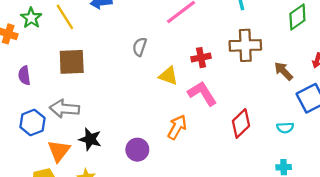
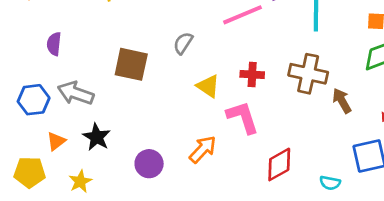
brown square: (72, 62) -> (131, 64), moved
brown arrow: (283, 71) -> (342, 101), moved
purple semicircle: (24, 76) -> (54, 44), moved
orange triangle: (59, 151) -> (56, 141), size x0.7

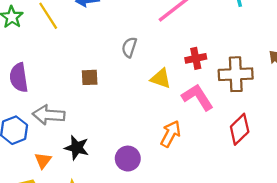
purple semicircle: (54, 44) -> (19, 78), size x1.4
brown square: (131, 64) -> (90, 77), size x0.6
brown cross: (308, 74) -> (236, 74), moved

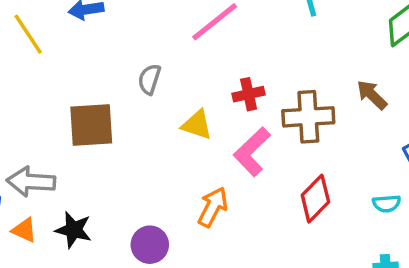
brown square: (90, 77) -> (91, 125), size x1.8
pink L-shape: (197, 97) -> (252, 152), turned -100
orange triangle: (43, 161) -> (24, 230), moved, turned -42

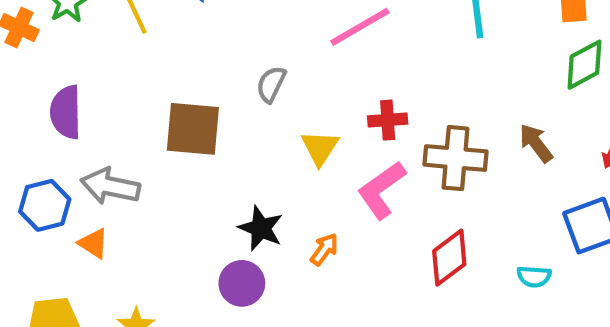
yellow triangle: (197, 125) -> (320, 148), turned 36
orange arrow: (213, 207) -> (324, 249), size x0.7
black star: (74, 230) -> (261, 228), moved

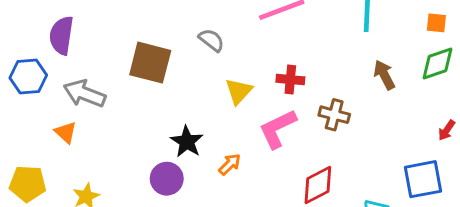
gray semicircle: (271, 84) -> (211, 40), turned 92
brown arrow: (536, 143) -> (384, 75), moved
brown cross: (455, 158) -> (334, 115), size x0.7
blue hexagon: (45, 205) -> (28, 77), moved

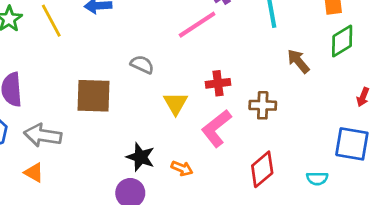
orange arrow: (230, 164) -> (182, 168), turned 80
blue square: (423, 179) -> (352, 144), turned 33

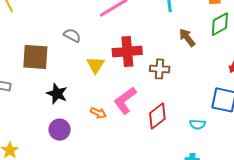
red cross: (218, 83) -> (127, 51), size x1.6
pink L-shape: (216, 128) -> (125, 101), moved
black star: (141, 157) -> (57, 94), moved

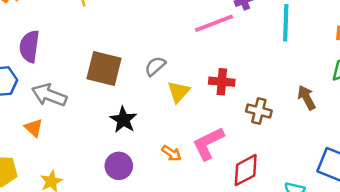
gray semicircle: (72, 35) -> (155, 66), moved, turned -78
brown arrow: (187, 38) -> (307, 98), moved
red cross: (127, 51) -> (222, 82), size x0.7

